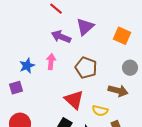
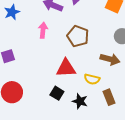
blue star: (27, 66) -> (12, 12), moved
red triangle: (74, 100) -> (66, 68), turned -45

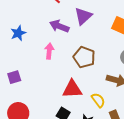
yellow semicircle: (92, 79) -> (98, 100), turned -140

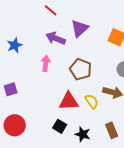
yellow semicircle: (98, 100) -> (92, 101), moved

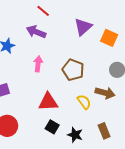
purple triangle: (80, 28) -> (83, 27), moved
purple arrow: (56, 38) -> (36, 32), moved
red triangle: (69, 101) -> (48, 102), moved

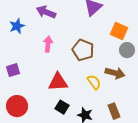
orange square: (109, 38) -> (119, 31), moved

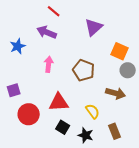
yellow semicircle: (94, 82) -> (93, 111), moved
red circle: (17, 106) -> (29, 114), moved

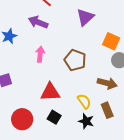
red circle: (29, 114) -> (22, 119), moved
brown rectangle: (115, 131) -> (107, 110), moved
black star: (86, 135) -> (86, 121), moved

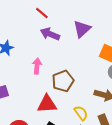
purple arrow: (38, 22) -> (50, 34), moved
brown pentagon: (75, 60) -> (63, 81), moved, turned 30

